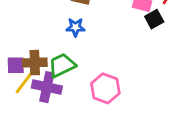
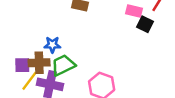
black square: (154, 19) -> (145, 24), turned -35
blue star: (75, 27) -> (52, 45), moved

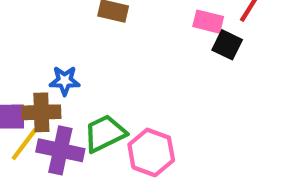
green trapezoid: (63, 65) -> (105, 133), moved

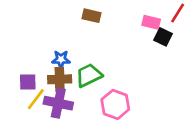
brown cross: (41, 112) -> (60, 79), moved
green trapezoid: (105, 133) -> (89, 75), moved

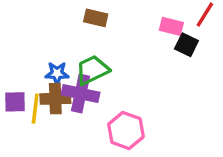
green trapezoid: (89, 75) -> (92, 70), moved
yellow line: (36, 99) -> (35, 109), moved, turned -30
purple cross: (58, 103) -> (81, 94), moved

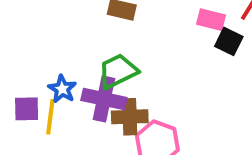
blue star: (57, 73) -> (62, 89), moved, turned 30
brown cross: (55, 99) -> (130, 117), moved

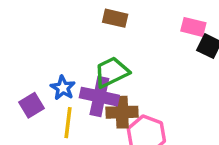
purple square: (27, 109) -> (31, 105), turned -30
yellow line: (50, 117) -> (68, 123), moved

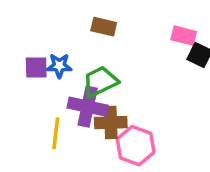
blue star: (63, 88) -> (59, 66), moved, turned -30
purple square: (31, 105) -> (36, 67), moved, turned 30

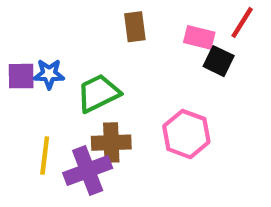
brown rectangle: (104, 27) -> (135, 27), moved, turned 70
purple cross: (88, 107) -> (88, 170), moved, turned -33
pink hexagon: (136, 146) -> (186, 134), moved

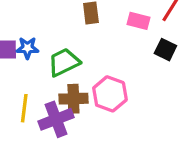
black square: (219, 61) -> (165, 50), moved
pink hexagon: (186, 134) -> (110, 94), moved

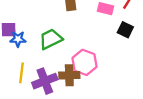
blue star: (27, 48) -> (18, 39), moved
brown cross: (73, 99) -> (69, 75), moved

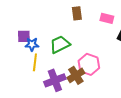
yellow line: (21, 73) -> (35, 62), moved
brown cross: (69, 75) -> (76, 75), turned -30

